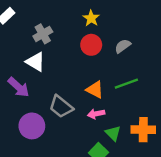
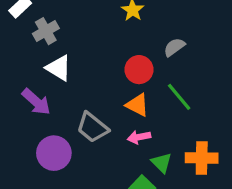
gray cross: (43, 34) -> (46, 31), moved
red circle: (91, 45) -> (139, 70), moved
green line: (126, 84) -> (179, 97), turned 70

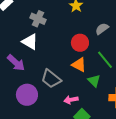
gray cross: (46, 31) -> (38, 19), moved, turned -35
pink arrow: (139, 137) -> (71, 100), moved
green triangle: (161, 163) -> (94, 81), moved

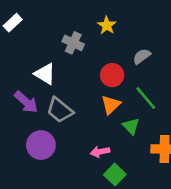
gray cross: (38, 19) -> (73, 43), moved
orange triangle: (79, 65) -> (111, 105), turned 49
gray trapezoid: (51, 79) -> (60, 110), moved

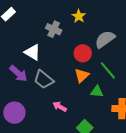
gray semicircle: (142, 56) -> (105, 39), size x1.5
green triangle: (131, 126) -> (97, 92), turned -40
purple circle: (41, 145) -> (14, 113), moved
pink arrow: (100, 152) -> (60, 107), moved, turned 40

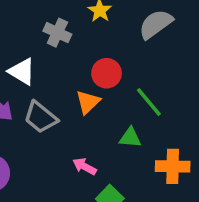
gray semicircle: (105, 39) -> (156, 24), moved
orange triangle: (82, 75) -> (88, 102), moved
pink arrow: (60, 107) -> (85, 166), moved

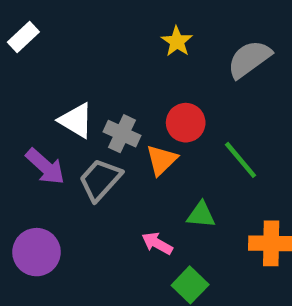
gray cross: (57, 33) -> (122, 134), moved
gray trapezoid: (40, 117) -> (100, 180), turned 93
green triangle: (130, 138) -> (201, 215), moved

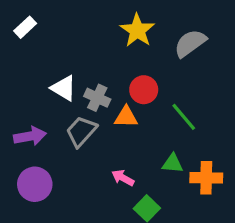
yellow star: (177, 41) -> (137, 30), size x1.5
orange triangle: (162, 160) -> (126, 117), turned 45
purple arrow: (45, 167) -> (30, 136), moved, turned -52
green triangle: (201, 215) -> (173, 163), moved

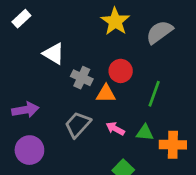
white triangle: (64, 88) -> (54, 54), moved
green line: (184, 117) -> (154, 94), turned 60
gray trapezoid: (81, 131) -> (78, 125), moved
pink arrow: (123, 178) -> (115, 129), moved

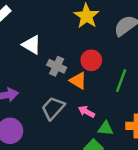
orange triangle: (106, 94) -> (78, 81), turned 30
green triangle: (145, 133) -> (106, 128), moved

